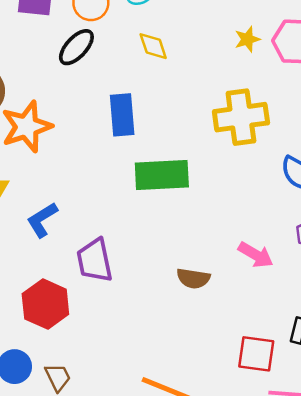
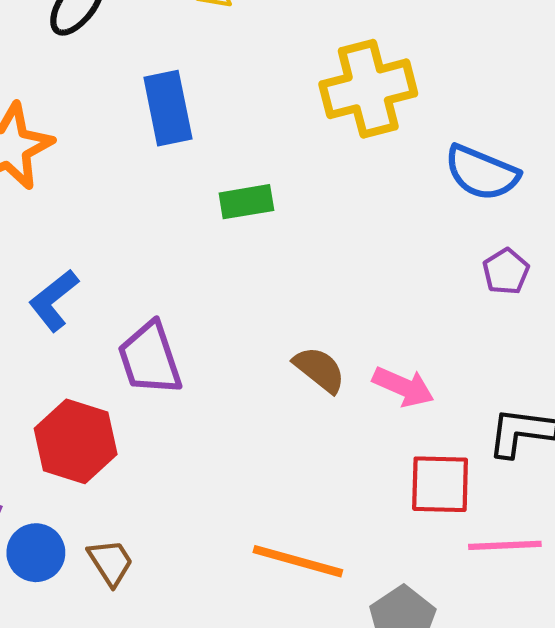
green rectangle: (162, 175) -> (246, 202), size x0.6
pink arrow: (256, 255) -> (403, 387), moved
brown semicircle: (193, 278) -> (319, 369), turned -144

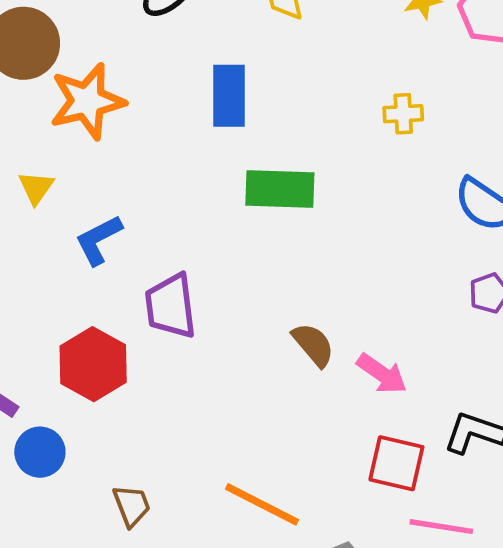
yellow cross: (368, 89) -> (403, 114), size x0.5
green rectangle: (246, 202) -> (280, 189), size x1.5
brown trapezoid: (111, 562) -> (132, 506), moved

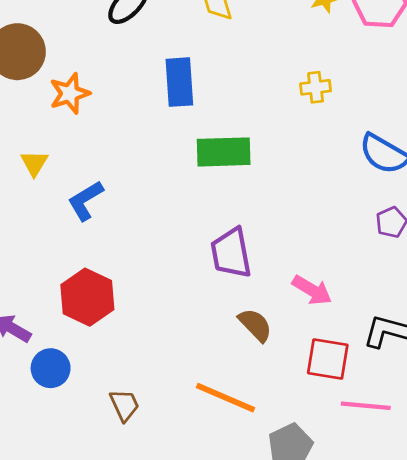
orange star: (87, 101) -> (70, 93), size x0.7
purple trapezoid: (171, 306) -> (231, 253), moved
brown semicircle: (313, 345) -> (255, 325), moved

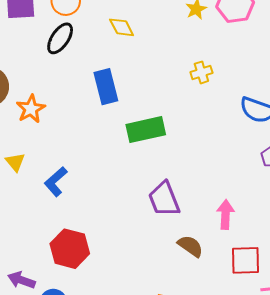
pink arrow: (312, 290) -> (225, 214), turned -108

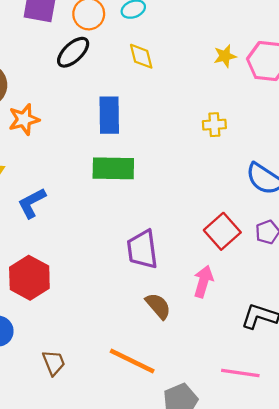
green rectangle: (146, 130) -> (113, 168), moved
red square: (245, 260) -> (222, 231), moved, turned 36

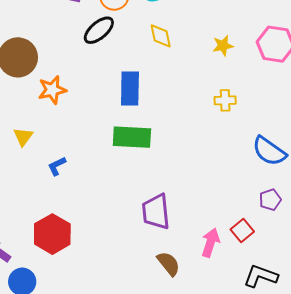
yellow star: (225, 56) -> (223, 46), moved
blue L-shape: (32, 203) -> (57, 166), size x0.7
red square: (222, 231) -> (242, 230), moved, size x0.7

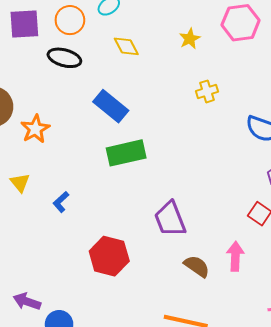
black ellipse: (99, 30) -> (64, 58), turned 72
blue rectangle: (130, 88) -> (111, 106), turned -36
red hexagon: (52, 234) -> (109, 256), moved
pink arrow: (210, 243) -> (235, 256), moved

